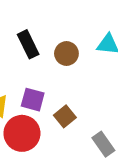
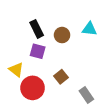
purple square: (33, 100) -> (38, 51), moved

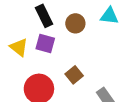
yellow triangle: (16, 70) -> (19, 47), moved

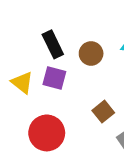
brown square: (74, 75) -> (103, 112), moved

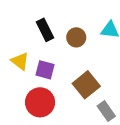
purple square: (54, 78) -> (45, 70), moved
brown square: (103, 112) -> (86, 85), size x1.5

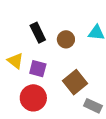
gray rectangle: (106, 111) -> (93, 106), turned -30

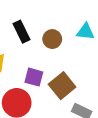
purple square: (38, 69) -> (34, 77), moved

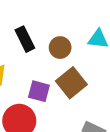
brown square: (62, 86) -> (71, 83), moved

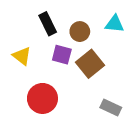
purple square: (39, 91) -> (62, 55), moved

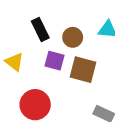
brown square: (90, 64) -> (83, 70), turned -36

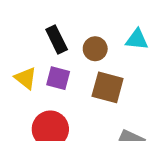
purple square: (55, 61) -> (58, 78), moved

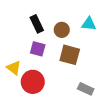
yellow triangle: (26, 78) -> (14, 68), moved

